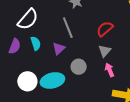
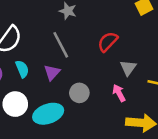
gray triangle: (105, 51) -> (128, 68), moved
white circle: (27, 81) -> (15, 104), moved

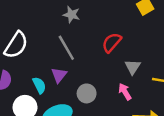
cyan semicircle: (22, 69) -> (39, 85), moved

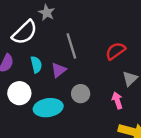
gray star: (71, 15) -> (47, 13), moved
cyan semicircle: (39, 85) -> (36, 65), moved

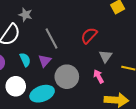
gray circle: (81, 94) -> (67, 77), size x1.5

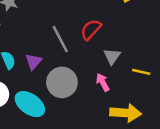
gray line: (51, 38) -> (60, 39), moved
cyan ellipse: (42, 94) -> (30, 104), turned 55

